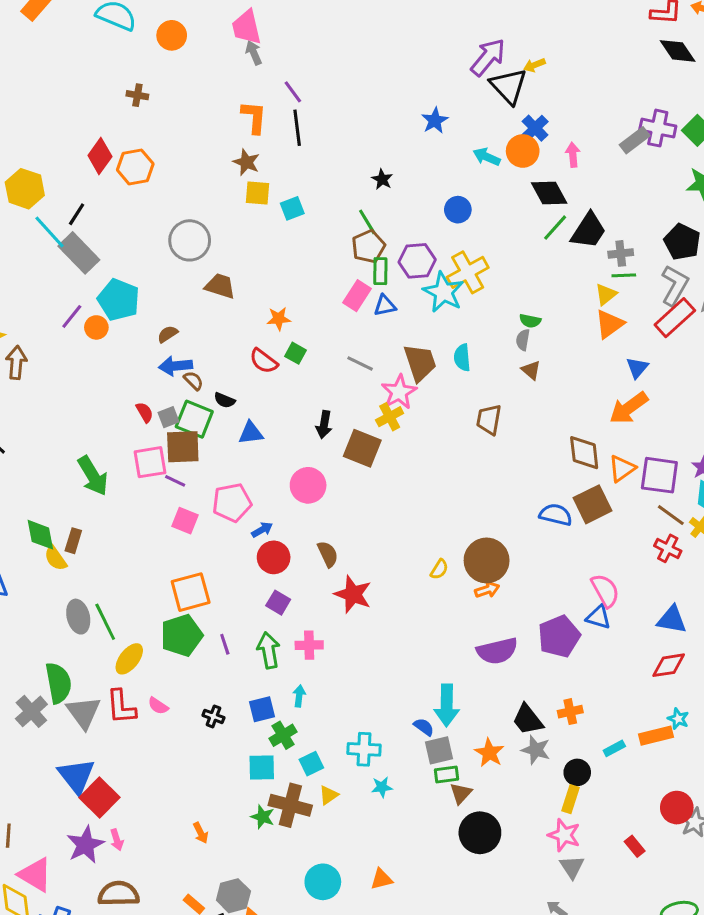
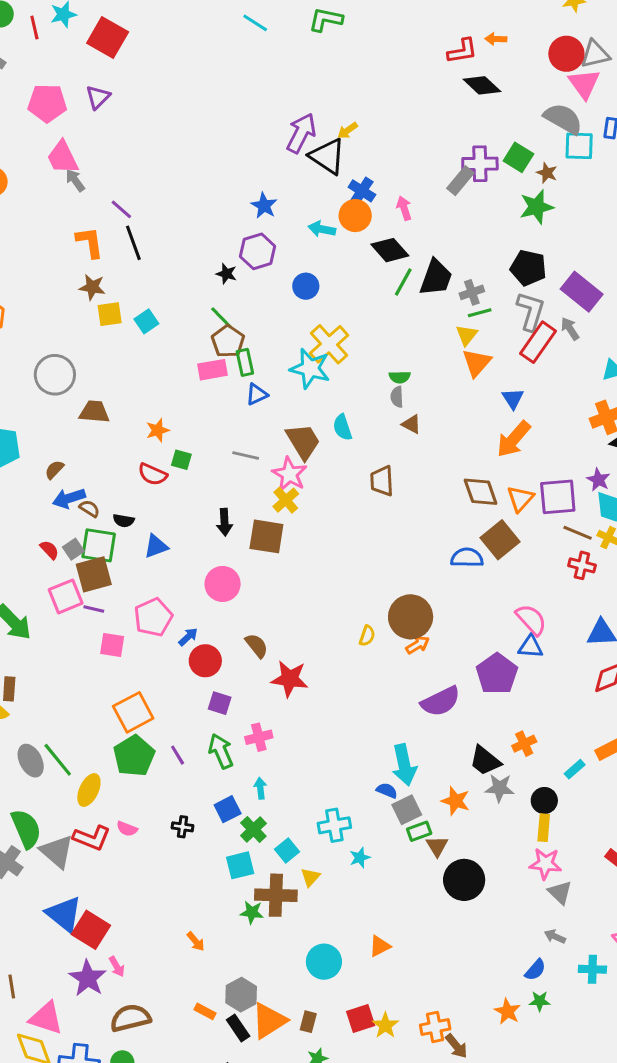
purple hexagon: (417, 261) -> (258, 251), moved
pink rectangle: (357, 296) -> (212, 370), moved, turned 60
red L-shape: (121, 707) -> (92, 838), turned -51

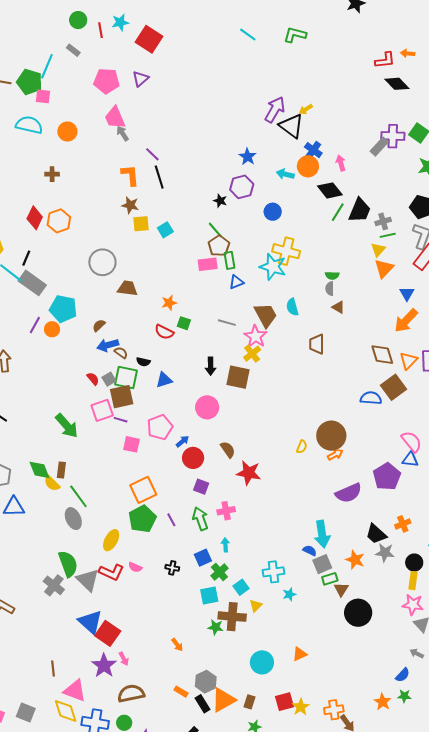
yellow cross: (329, 344) -> (286, 251), turned -36
green line: (58, 760) -> (78, 496), moved

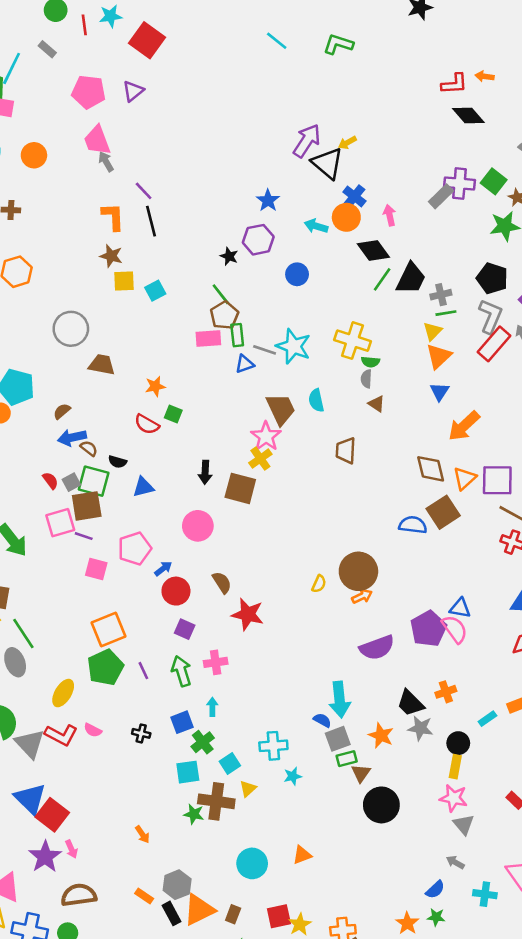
yellow cross: (286, 251) -> (352, 341), moved
blue triangle: (407, 294) -> (440, 392), moved
gray line: (227, 323) -> (265, 350), moved
pink semicircle: (412, 442) -> (455, 629), moved

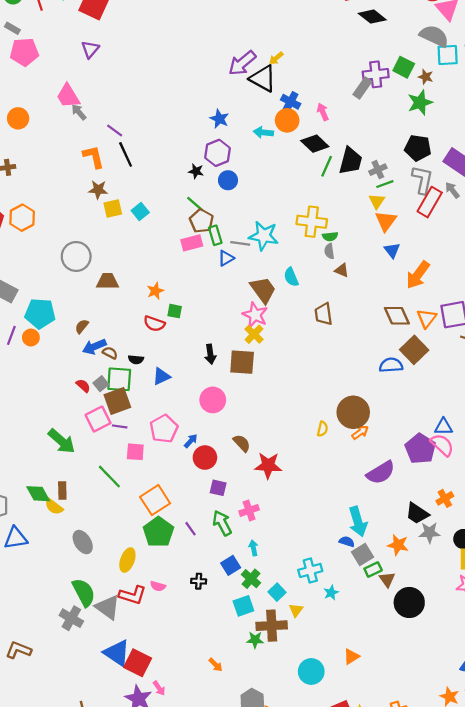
pink pentagon: (89, 92) -> (24, 52), moved
purple arrow: (307, 141) -> (242, 63), turned -152
blue circle: (297, 274) -> (228, 180), moved
green line: (23, 633) -> (109, 477), moved

